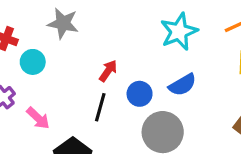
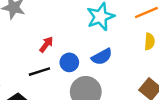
black line: (100, 107) -> (39, 72), turned 55

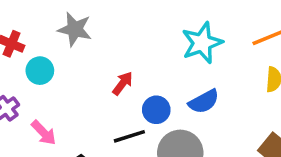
black line: (39, 72) -> (129, 136), moved

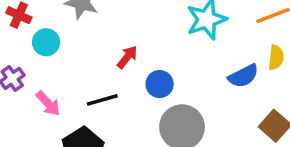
blue semicircle: (204, 102) -> (243, 76), moved
black line: (129, 136) -> (102, 100), moved

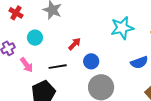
cyan circle: (46, 42) -> (35, 38), moved

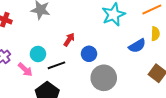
cyan circle: (35, 38) -> (38, 54), moved

